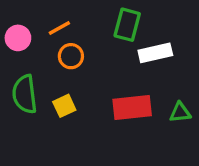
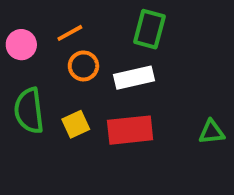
white rectangle: (155, 53) -> (134, 78), moved
red rectangle: (132, 107) -> (130, 130), moved

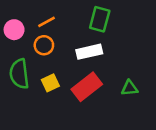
orange circle: (83, 66) -> (44, 45), moved
red rectangle: (130, 130) -> (87, 87), turned -32
green triangle: (212, 132) -> (130, 88), moved

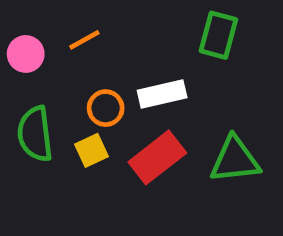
green rectangle: (100, 19) -> (218, 35), moved
orange circle: (44, 45) -> (106, 108), moved
green triangle: (130, 88) -> (235, 160), size x1.6

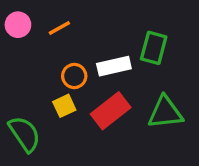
green rectangle: (218, 35) -> (154, 48), moved
pink circle: (26, 54) -> (18, 25), moved
green semicircle: (35, 134) -> (25, 134), moved, turned 153

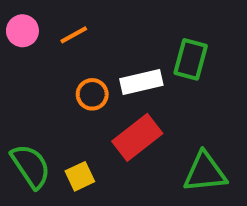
yellow square: (64, 106) -> (80, 176), moved
green triangle: (165, 112) -> (205, 172), moved

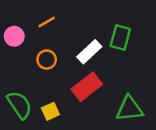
pink circle: (22, 31) -> (14, 36), moved
white rectangle: (141, 82) -> (89, 52), turned -30
orange circle: (92, 94) -> (47, 60), moved

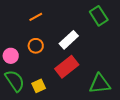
pink circle: (14, 36) -> (11, 56), moved
green rectangle: (120, 38) -> (99, 16), moved, turned -48

